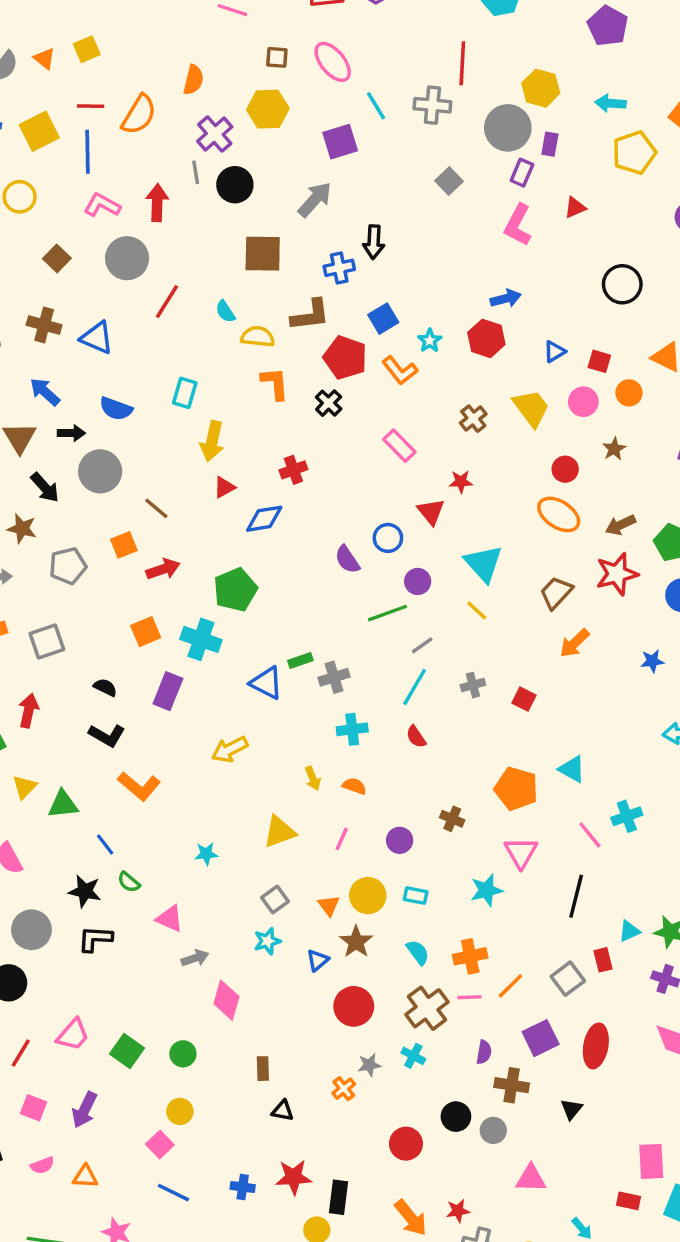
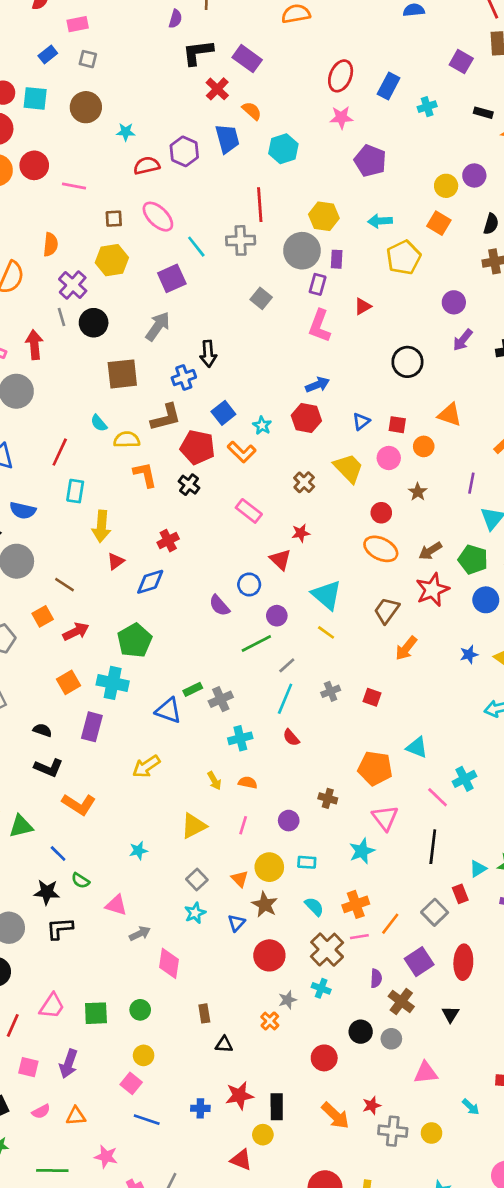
red line: (167, 301) -> (60, 452), moved
green square: (127, 1051) -> (96, 1013), turned -30
brown cross: (512, 1085) -> (401, 1001), turned 35

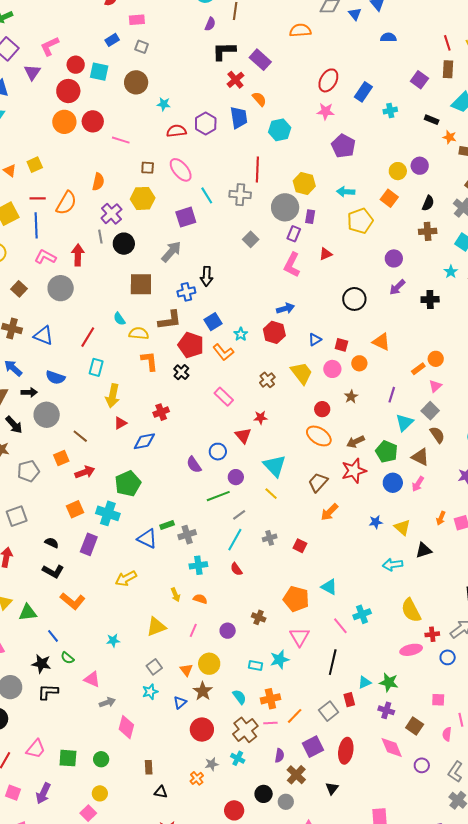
cyan rectangle: (307, 862) -> (255, 666), moved

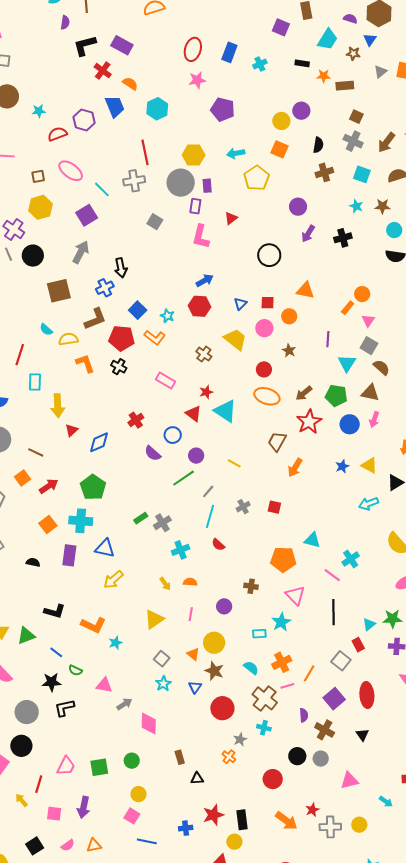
red cross: (161, 412) -> (136, 420), moved
cyan triangle: (275, 466) -> (225, 411), moved
blue triangle: (147, 539) -> (105, 548), moved
black L-shape: (53, 571) -> (55, 611), moved
orange L-shape: (73, 601) -> (93, 625), moved

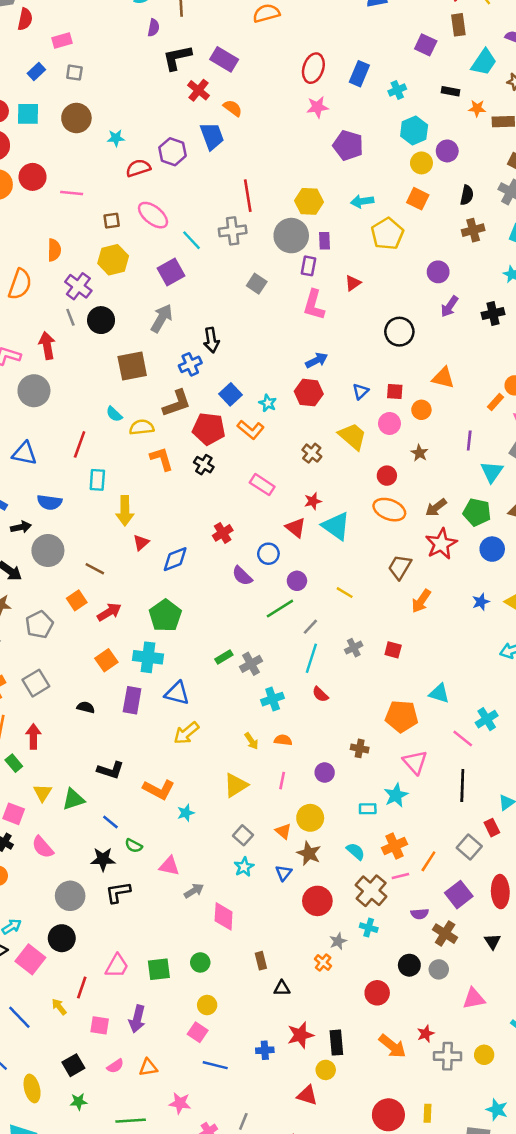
cyan hexagon: (157, 109) -> (414, 131), moved
purple semicircle: (304, 715) -> (420, 914), turned 88

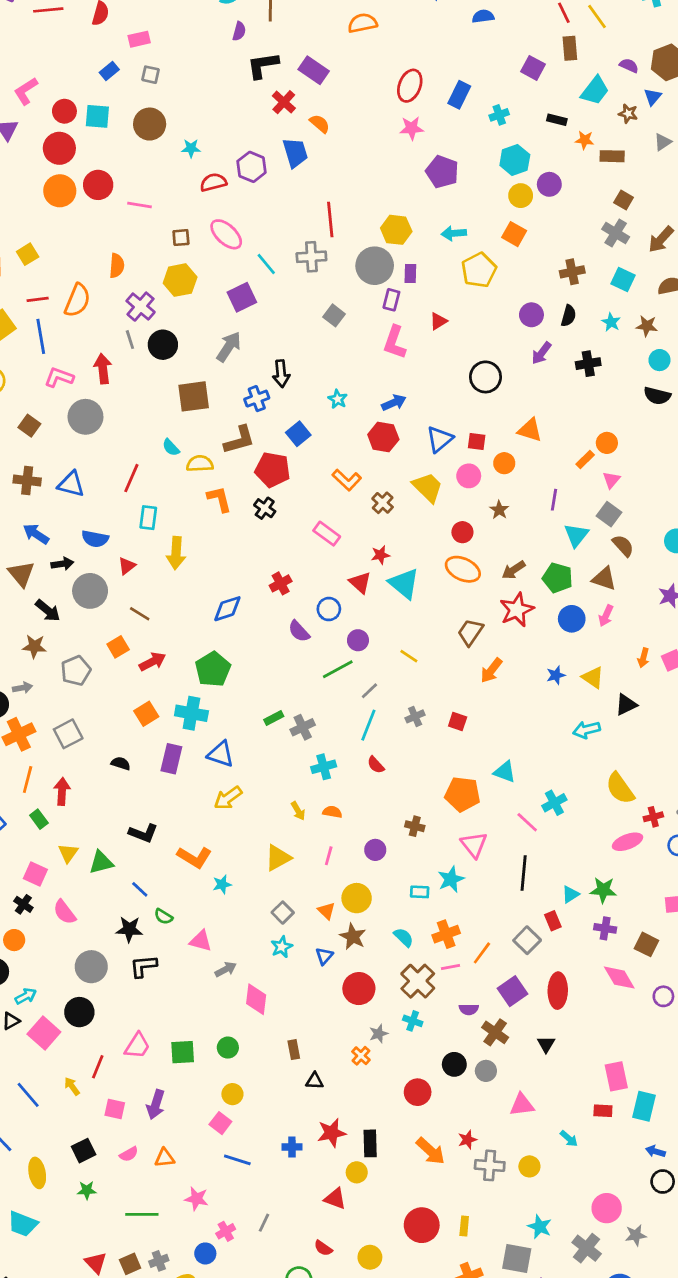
black semicircle: (467, 195) -> (569, 316), moved
blue triangle: (361, 391) -> (440, 439), size x1.5
cyan star: (268, 403) -> (338, 399), moved
orange L-shape: (251, 430) -> (347, 480), moved
red triangle: (141, 543) -> (127, 566), moved

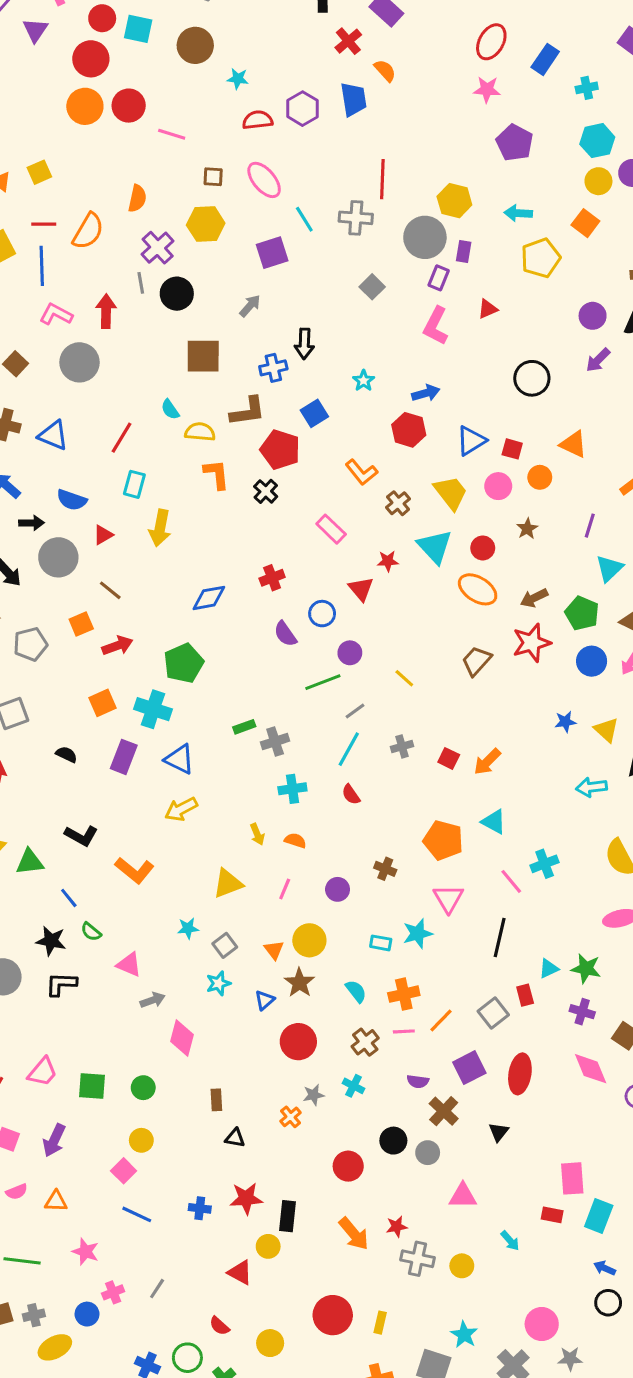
gray arrow: (229, 347) -> (250, 306), size x0.7
cyan triangle: (404, 584) -> (435, 547), moved
orange arrow: (491, 670) -> (487, 762), moved
cyan star: (222, 884) -> (188, 928), moved
brown cross: (418, 981) -> (365, 1042), size x0.7

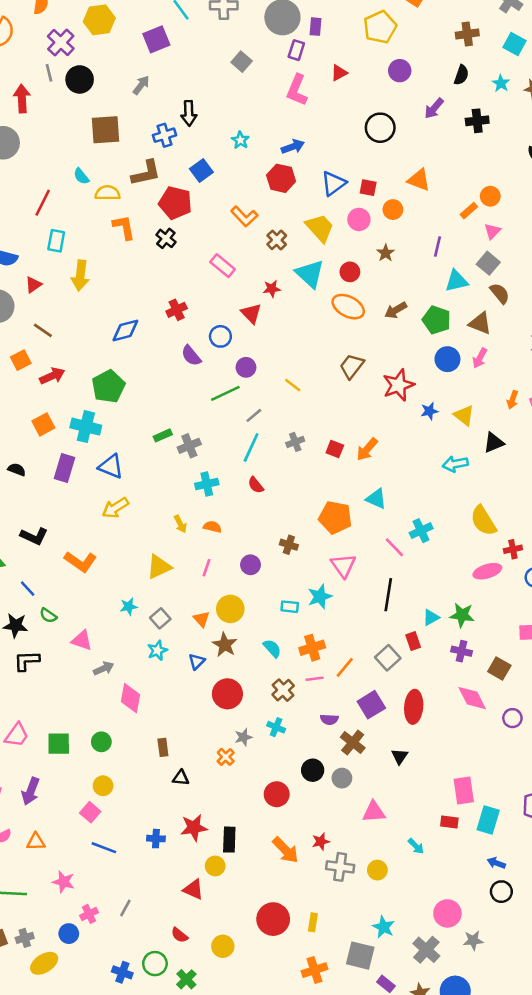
purple circle: (593, 316) -> (400, 71), moved
cyan triangle: (609, 568) -> (456, 281), turned 35
red star: (532, 643) -> (399, 385), moved

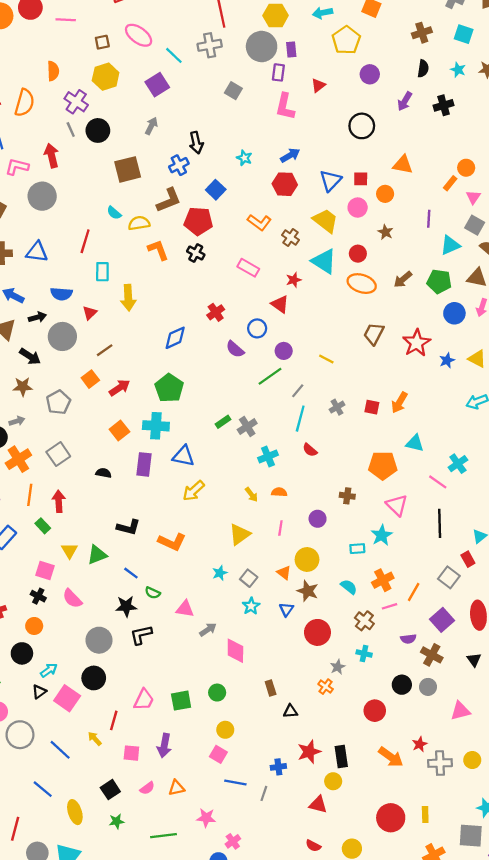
brown line: (43, 330) -> (105, 350), turned -60
gray line: (125, 908) -> (264, 793), moved

